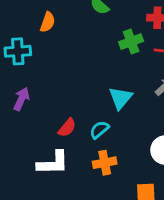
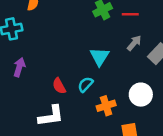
red semicircle: (67, 128) -> (59, 86), turned 119
orange cross: (105, 163) -> (106, 106), moved

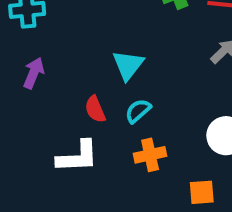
cyan triangle: (100, 57) -> (128, 65), moved
orange cross: (106, 106) -> (150, 155), moved

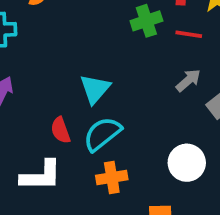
cyan semicircle: (138, 111) -> (102, 134), size x1.5

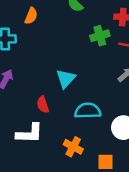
cyan semicircle: (102, 134) -> (88, 111), moved, turned 35
orange cross: (112, 178) -> (73, 147), moved, turned 36

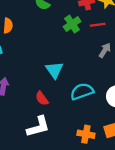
orange cross: (73, 147) -> (86, 134), moved

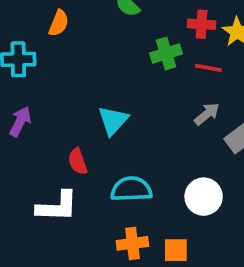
cyan semicircle: (82, 91) -> (131, 189), moved
orange cross: (86, 134) -> (132, 243), turned -35

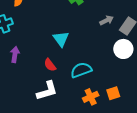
gray arrow: (207, 114) -> (107, 20), turned 32
white circle: (204, 197) -> (123, 49), moved

